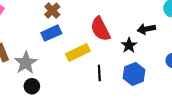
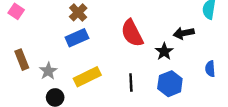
yellow rectangle: (78, 53) -> (87, 77), moved
gray star: (26, 63) -> (48, 71), size x0.7

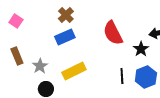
pink square: (16, 11) -> (16, 21), moved
black line: (131, 83) -> (122, 76), moved

